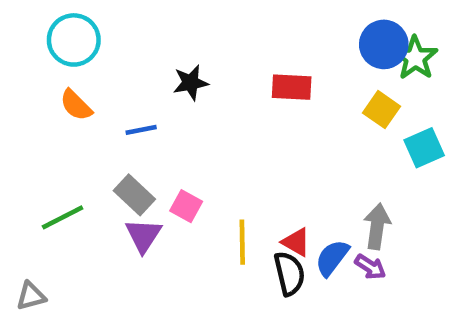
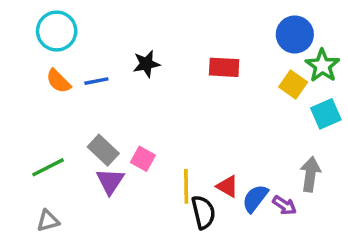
green star: (415, 58) -> (322, 66), moved
blue line: (141, 130) -> (96, 81), moved
gray arrow: (377, 226) -> (310, 174), moved
black semicircle: (289, 274) -> (203, 212), moved
gray triangle: (31, 296) -> (48, 221), moved

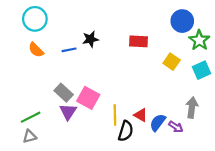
blue line: (96, 81) -> (69, 50), moved
yellow square: (293, 85) -> (172, 62), moved
pink square: (143, 159) -> (88, 98), size x1.5
green line: (48, 167) -> (31, 117), moved
black semicircle: (203, 212) -> (126, 131), turned 30

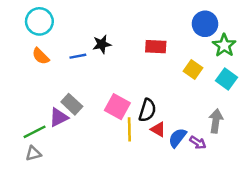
cyan square: (201, 70) -> (227, 79), turned -30
pink square: (88, 98) -> (117, 107), moved
purple triangle: (68, 112) -> (59, 117), moved, turned 30
black semicircle: (126, 131) -> (147, 110), moved

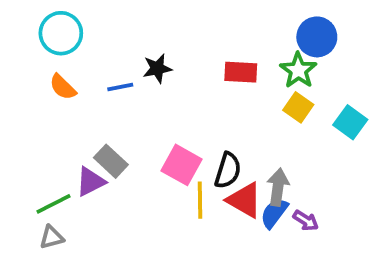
green star: (224, 45) -> (298, 70), moved
gray arrow: (216, 121) -> (278, 187), moved
red triangle: (158, 129) -> (245, 200), size x1.5

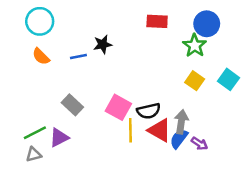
red rectangle: (241, 72) -> (157, 21), moved
yellow square: (298, 107) -> (195, 81), moved
black semicircle: (228, 170) -> (149, 111), turned 60
purple triangle: (91, 182) -> (59, 138), moved

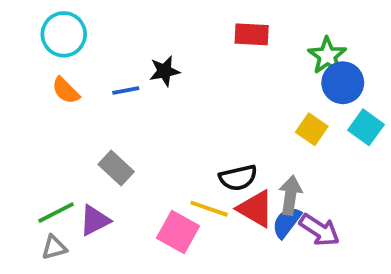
blue circle: (207, 24) -> (343, 83), moved
green star: (195, 46) -> (327, 56), moved
pink square: (118, 107) -> (178, 232), moved
yellow line: (130, 130) -> (209, 209), turned -70
purple arrow: (199, 144) -> (319, 230), size x1.5

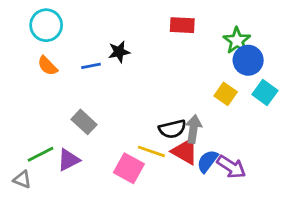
gray arrow: (290, 195) -> (193, 129), moved
gray triangle: (54, 247) -> (22, 179), moved, turned 36

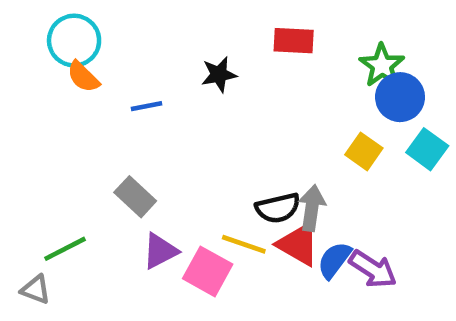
black star: (119, 52) -> (219, 74), moved
orange semicircle: (48, 66) -> (83, 77), moved
purple triangle: (69, 160) -> (160, 251), moved

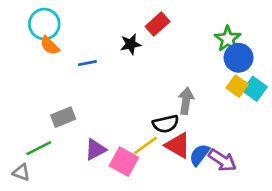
red rectangle: (294, 41) -> (158, 24), moved, turned -45
yellow square: (364, 151) -> (237, 86), moved
gray rectangle: (135, 197) -> (63, 117), moved, turned -65
gray arrow: (312, 208) -> (186, 101), moved
yellow line: (244, 244) -> (145, 145), turned -55

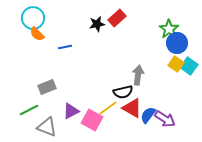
black star: (131, 44) -> (97, 24), moved
gray triangle: (21, 172) -> (47, 127), moved, size x1.5

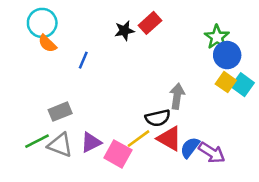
blue line: (65, 47) -> (83, 60), turned -56
gray triangle: (47, 127) -> (60, 145), moved

